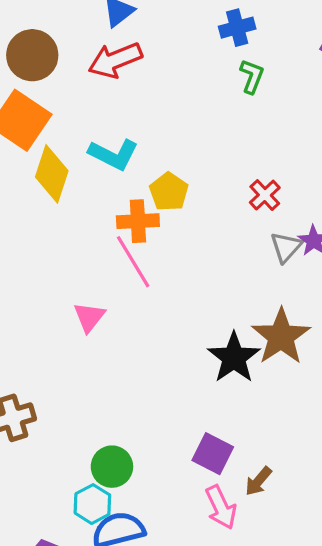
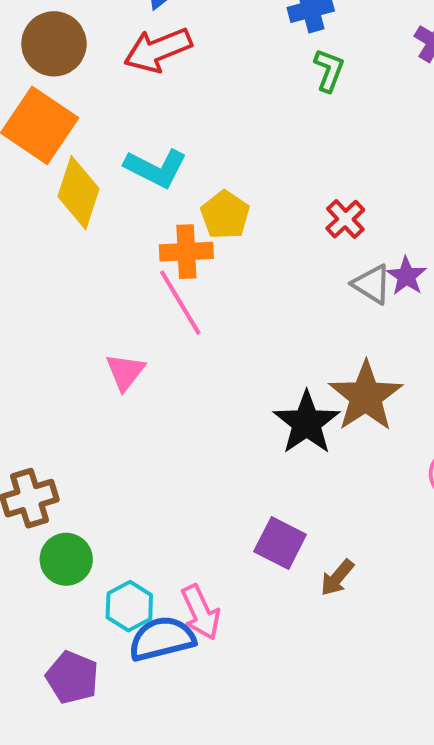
gray triangle: (286, 247) -> (372, 284), turned -40
green circle: (112, 467) -> (66, 559), moved
pink arrow: (221, 507) -> (201, 612), moved

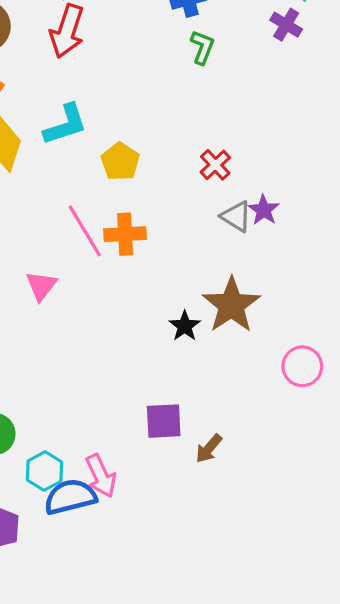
red arrow: (158, 50) -> (67, 31), turned -50
cyan L-shape: (156, 168) -> (65, 125), turned -45
orange cross: (186, 252) -> (125, 234), moved
black star: (307, 423) -> (185, 326), size x0.6
purple square: (280, 543) -> (164, 421), turned -30

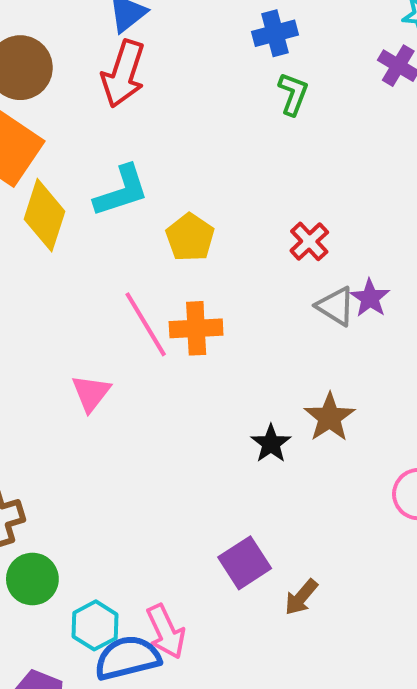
brown star: (231, 305) -> (330, 417), size x0.7
purple square: (164, 421) -> (245, 563), turned -30

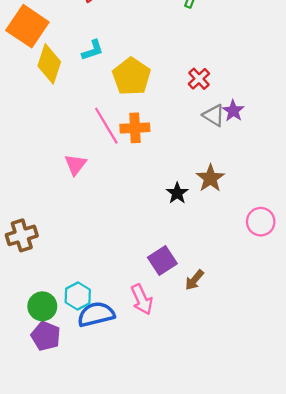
cyan L-shape: (121, 191) -> (93, 50), size x0.7
yellow pentagon: (190, 237) -> (131, 76), size x1.4
green circle: (32, 579) -> (42, 306), moved
pink arrow: (166, 632) -> (142, 299), moved

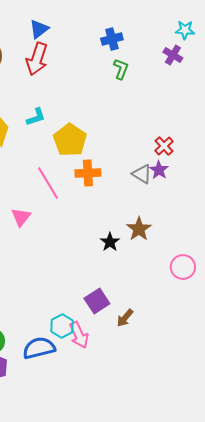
red cross: (199, 79) -> (164, 146), moved
orange cross: (135, 128) -> (88, 173), moved
cyan hexagon: (78, 296) -> (62, 326), moved

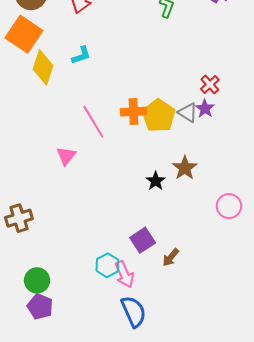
yellow pentagon: (70, 140) -> (159, 116), moved
blue semicircle: (39, 348) -> (134, 312), moved, turned 80

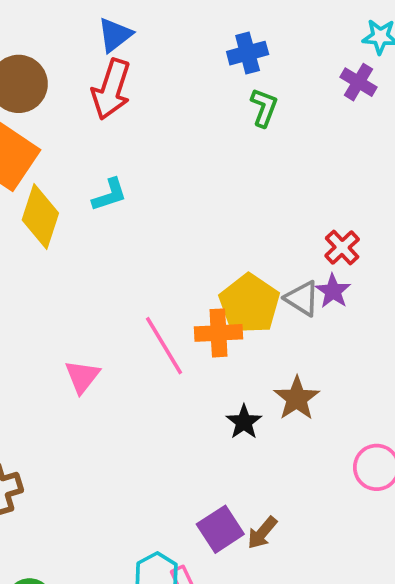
orange cross: (134, 112) -> (219, 333), moved
pink line: (93, 122) -> (164, 346), moved
brown arrow: (171, 257) -> (262, 533), moved

